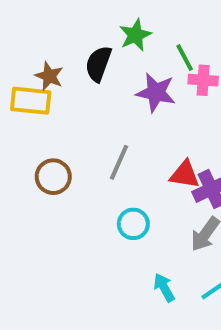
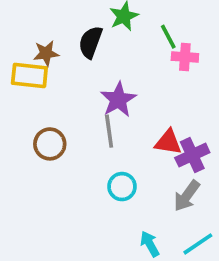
brown star: (49, 76) -> (46, 53), turned -30
purple star: (156, 92) -> (118, 100), moved, turned 30
gray line: (119, 162) -> (109, 131), turned -32

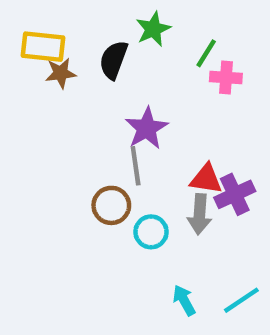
green line: (168, 37) -> (206, 53), turned 60
yellow rectangle: (29, 75) -> (43, 47), moved
brown circle: (50, 144) -> (111, 205), moved
gray arrow: (187, 196) -> (200, 214), moved, turned -32

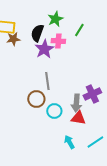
pink cross: (226, 78) -> (58, 41), moved
purple star: (147, 128) -> (44, 49), moved
red triangle: (206, 179) -> (78, 118), moved

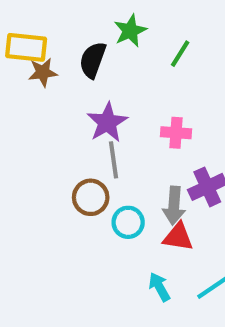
pink cross: (58, 41) -> (176, 133), moved
purple star: (44, 49) -> (107, 122), moved

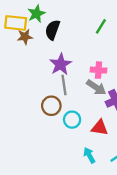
green star: (130, 31) -> (36, 14), moved
gray arrow: (174, 206) -> (96, 87), moved, turned -60

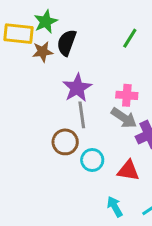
brown star: (25, 37) -> (43, 52), moved

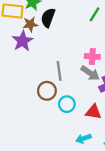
purple star: (77, 88) -> (23, 41), moved
cyan arrow: (115, 207) -> (83, 138), turned -80

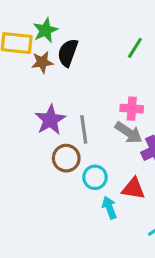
purple star: (23, 41) -> (50, 120), moved
cyan arrow: (83, 138) -> (109, 208), moved, turned 88

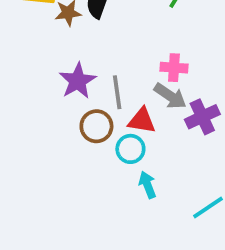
red triangle: (133, 188) -> (142, 121), moved

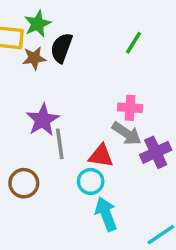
gray line: (117, 92) -> (60, 144), moved
brown circle: (96, 126) -> (24, 183), moved
cyan arrow: (147, 185) -> (106, 214), size x1.4

